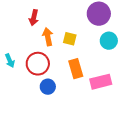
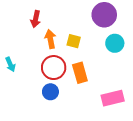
red circle: (38, 64) -> (54, 68), moved
pink rectangle: (101, 82) -> (113, 98), moved

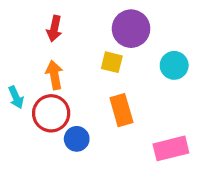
purple circle: (104, 15) -> (131, 29), moved
orange arrow: (50, 39) -> (54, 75), moved
red circle: (54, 68) -> (51, 113), moved

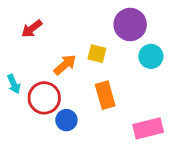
red arrow: (54, 29) -> (32, 29), moved, turned 40
purple circle: (131, 29) -> (130, 24), moved
orange arrow: (54, 75) -> (65, 65), moved, turned 60

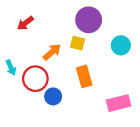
purple circle: (130, 24) -> (89, 20), moved

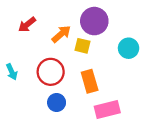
orange arrow: (52, 52) -> (61, 34), moved
red circle: (35, 79) -> (51, 72), moved
pink rectangle: (119, 103) -> (107, 110), moved

